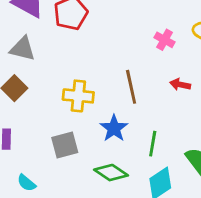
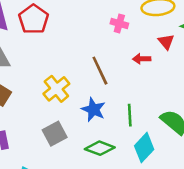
yellow cross: (78, 96) -> (56, 89), turned -32

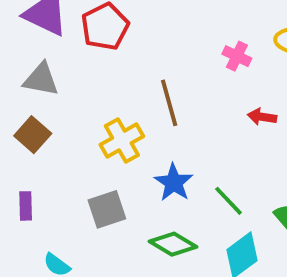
brown line: (100, 71) -> (169, 103), moved
green line: (130, 115) -> (229, 201), turned -50

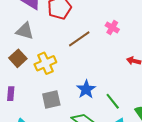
pink cross: (237, 56) -> (112, 27), moved
brown line: (169, 103) -> (79, 39), moved, turned 65
yellow cross: (122, 141) -> (45, 63), moved

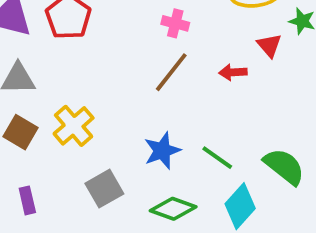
brown line: (79, 39) -> (171, 72), moved
blue star: (86, 89) -> (162, 151), turned 30

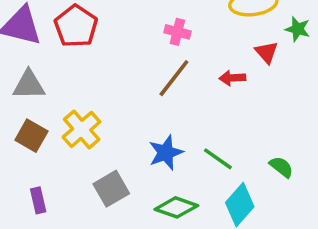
green semicircle: (284, 166) -> (281, 167), size x0.6

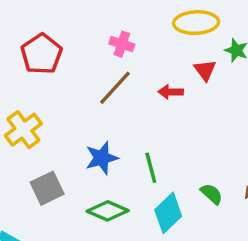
red pentagon: (76, 26) -> (42, 54), moved
green line: (218, 159) -> (151, 168), turned 36
green semicircle: (281, 167) -> (212, 194), moved

